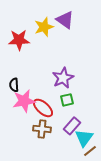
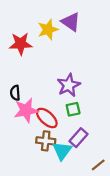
cyan triangle: (84, 138) -> (62, 151), moved

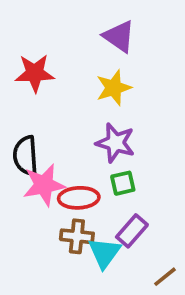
yellow star: (48, 29) -> (114, 88), moved
purple star: (69, 85) -> (115, 143), turned -30
black semicircle: (15, 93) -> (26, 156), size x1.5
red ellipse: (47, 118) -> (79, 198), turned -45

